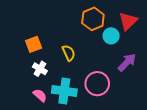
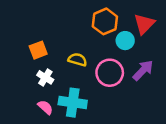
yellow semicircle: (69, 53) -> (77, 60), turned -49
pink circle: (97, 84) -> (110, 73), moved

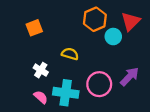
orange square: (38, 50) -> (34, 28), moved
purple arrow: (143, 70) -> (130, 77), moved
pink circle: (110, 73) -> (99, 84), moved

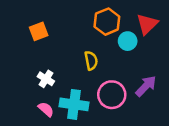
yellow semicircle: (70, 54) -> (91, 61), moved, turned 63

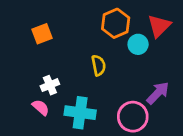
white cross: (46, 79) -> (50, 85), turned 35
pink circle: (112, 95) -> (133, 117), moved
pink semicircle: (46, 109) -> (41, 107), moved

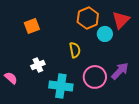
pink semicircle: (41, 107) -> (11, 78), moved
pink circle: (133, 117) -> (95, 77), moved

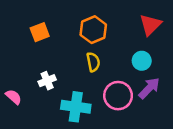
orange hexagon: (88, 18) -> (93, 30), moved
cyan circle: (105, 34) -> (142, 61), moved

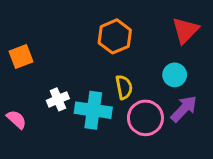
orange square: (40, 32) -> (21, 56), moved
yellow semicircle: (93, 62) -> (124, 87), moved
cyan cross: (76, 107) -> (93, 110), moved

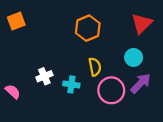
orange square: (21, 56) -> (16, 21), moved
cyan cross: (93, 110) -> (71, 84), size x0.6

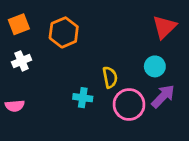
orange hexagon: (88, 28) -> (64, 32), moved
white cross: (44, 76) -> (22, 61), moved
pink semicircle: (13, 92) -> (15, 106), turned 133

